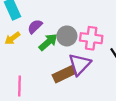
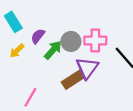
pink line: (20, 86) -> (30, 97), turned 36

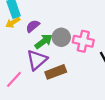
yellow arrow: (17, 51) -> (13, 22), moved
purple triangle: (87, 68) -> (37, 60), moved

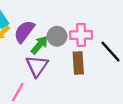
purple semicircle: (33, 26) -> (24, 32), size x1.5
brown rectangle: (56, 72) -> (78, 63), moved, turned -60

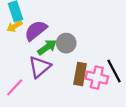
pink cross: (81, 35) -> (97, 78), moved

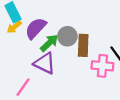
purple triangle: (40, 67) -> (45, 63), turned -45
brown rectangle: (80, 74) -> (83, 45), moved

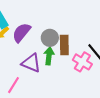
green arrow: (49, 43) -> (49, 56), moved, turned -36
pink cross: (102, 66) -> (82, 62), turned 30

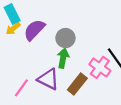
brown rectangle: (64, 45) -> (77, 84), moved, turned 36
purple triangle: (31, 63) -> (48, 79), moved

